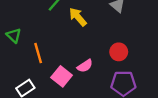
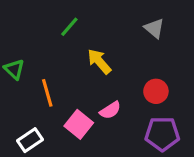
yellow arrow: (78, 17) -> (99, 61), moved

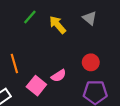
yellow arrow: (99, 61) -> (58, 25), moved

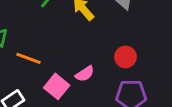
orange line: (14, 63) -> (28, 58), turned -54

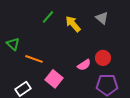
pink semicircle: (85, 74) -> (84, 65), moved

